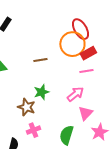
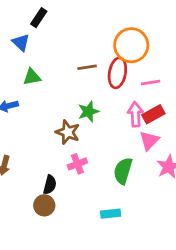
red ellipse: (80, 29) -> (117, 73), moved, turned 40
red rectangle: (88, 53) -> (153, 114), moved
pink arrow: (75, 94) -> (135, 114), turned -54

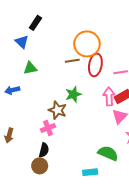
orange circle: (131, 45) -> (87, 44), moved
pink cross: (77, 164) -> (48, 128), moved
green semicircle: (123, 171) -> (108, 153), moved, turned 96

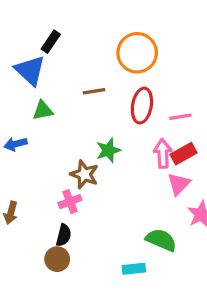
blue triangle: (22, 42) -> (30, 70), size x1.5
orange circle: (87, 44) -> (137, 53), moved
brown line: (72, 61) -> (94, 91), moved

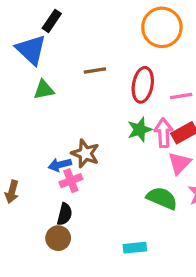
orange circle: (137, 53) -> (162, 27), moved
blue arrow: (16, 144) -> (60, 165), moved
green star: (108, 150) -> (140, 130), moved
green semicircle: (161, 240) -> (162, 198), moved

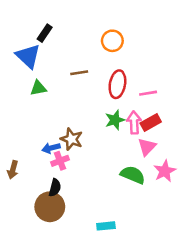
orange circle: (162, 27) -> (112, 41), moved, size x0.7
brown circle: (58, 238) -> (50, 207), size x1.5
cyan rectangle: (135, 248) -> (106, 226), moved

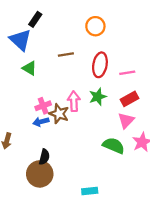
green triangle: (38, 88) -> (30, 68), turned 42
pink arrow: (134, 123) -> (74, 101), moved
pink cross: (60, 161) -> (43, 106), moved

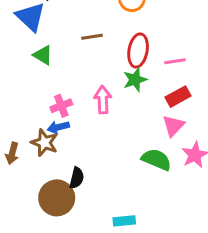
green star: (98, 97) -> (135, 80), moved
brown star: (59, 114) -> (44, 143), moved
black semicircle: (44, 157) -> (77, 178), moved

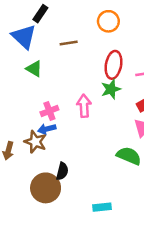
brown line: (92, 37) -> (69, 43), moved

